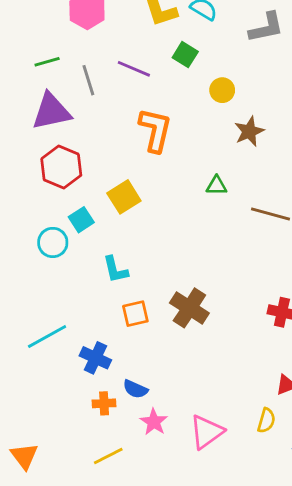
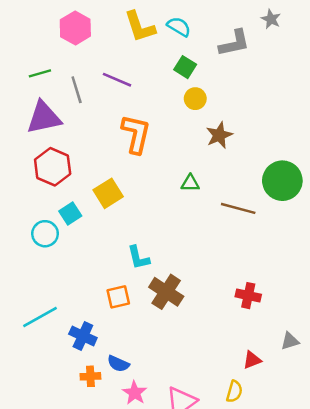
green square: (185, 55) -> (185, 67), moved
cyan L-shape: (115, 270) -> (138, 258), moved

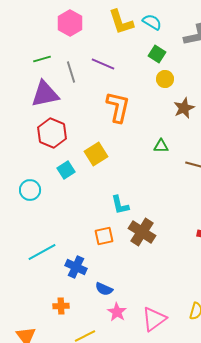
cyan circle: (45, 234) -> (30, 190), moved
orange cross: (90, 376) -> (61, 306), moved

